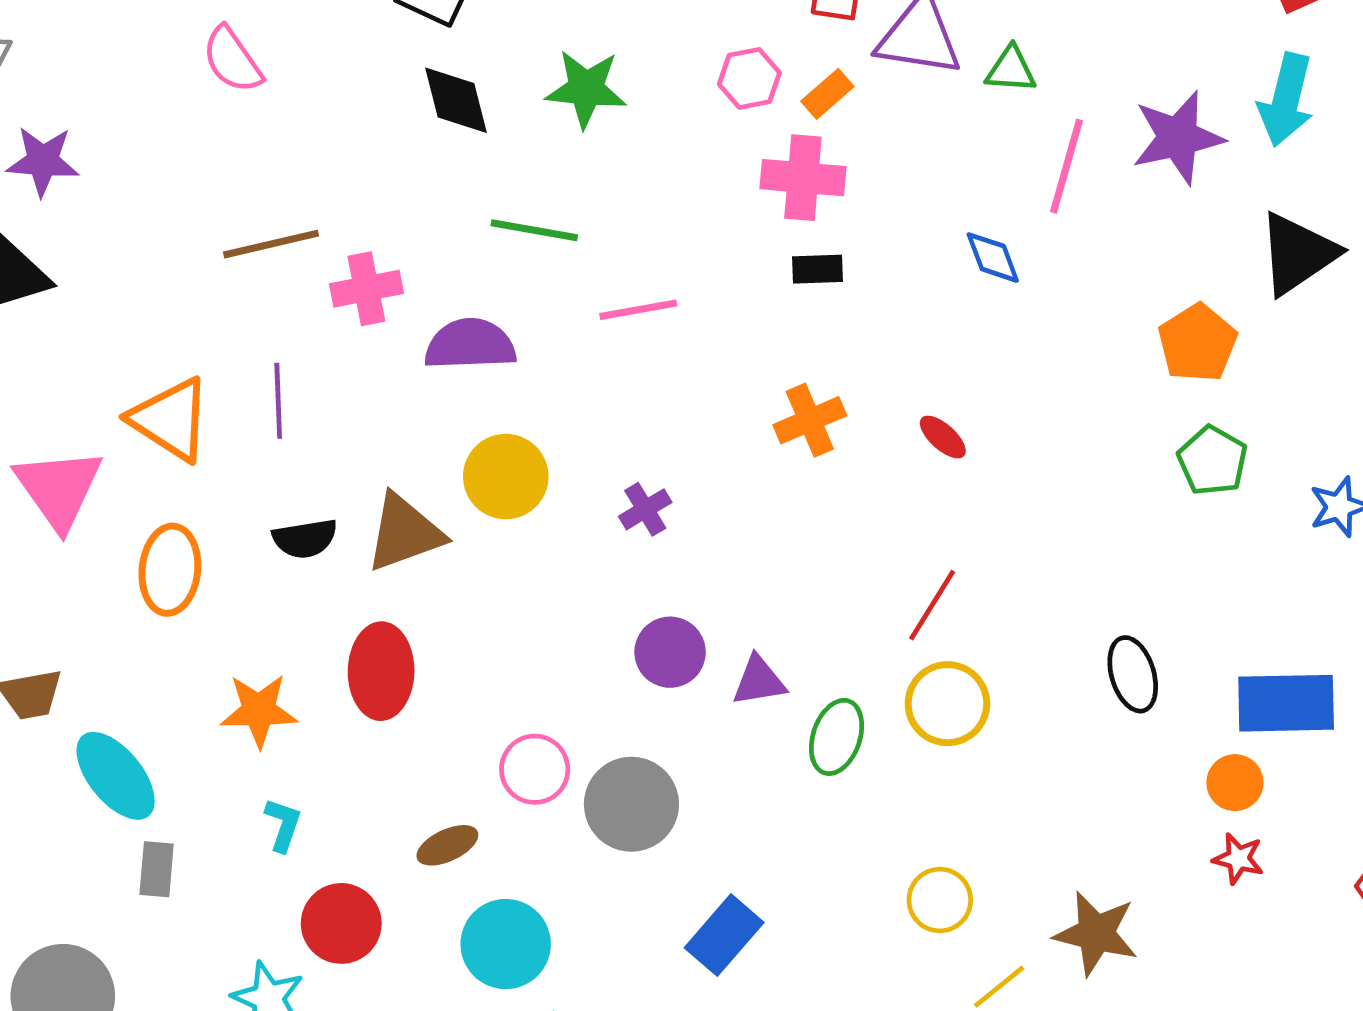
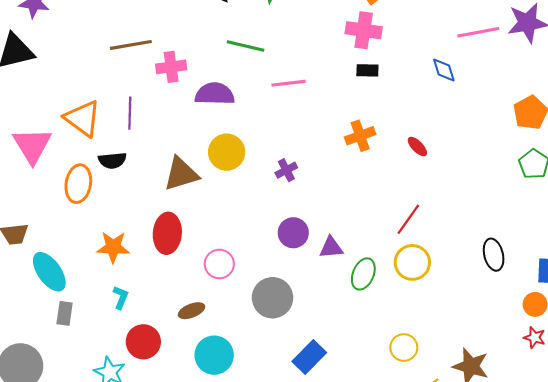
pink line: (1066, 166) -> (478, 32), turned 60
black semicircle: (305, 539) -> (112, 160), moved
pink circle: (535, 769) -> (219, 264), moved

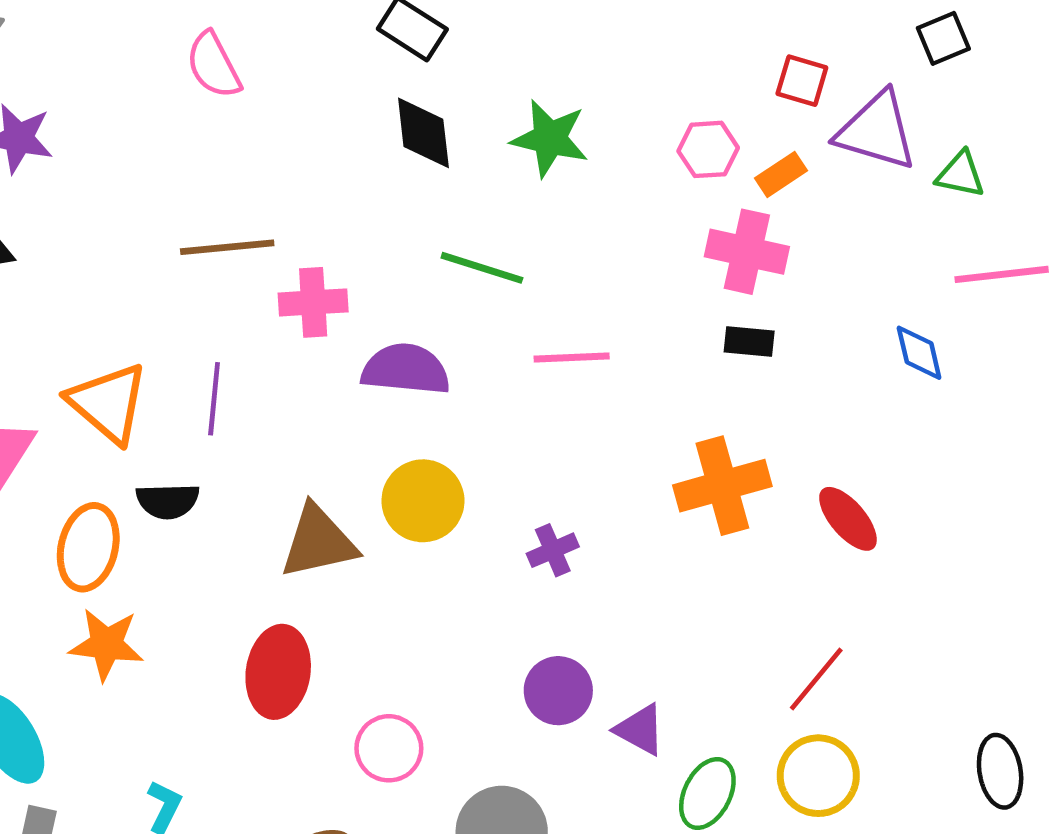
orange cross: (360, 136) -> (722, 486), size x1.4
red ellipse: (417, 147) -> (848, 519), size x1.4
orange star: (113, 247) -> (106, 644), moved
purple triangle: (331, 248) -> (640, 730), turned 30

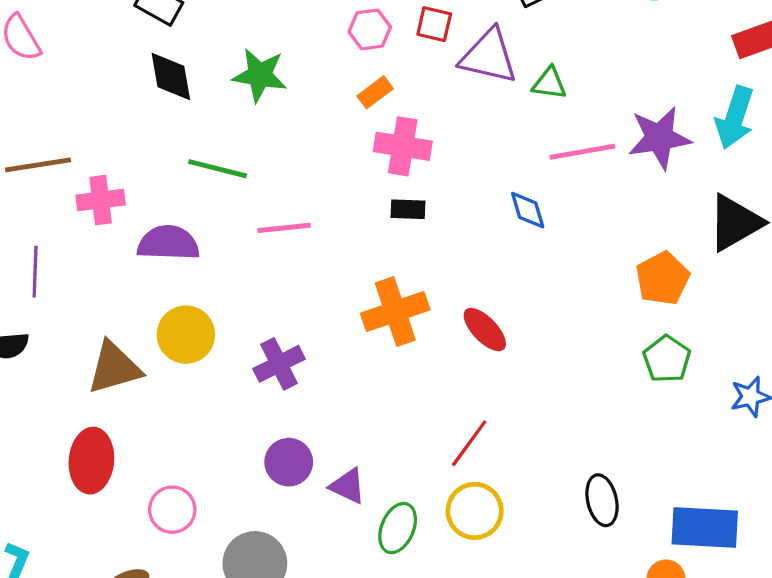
pink hexagon: (708, 149) -> (370, 29), moved
orange rectangle: (781, 174) -> (375, 92), moved
purple cross: (553, 550) -> (279, 364), size x1.4

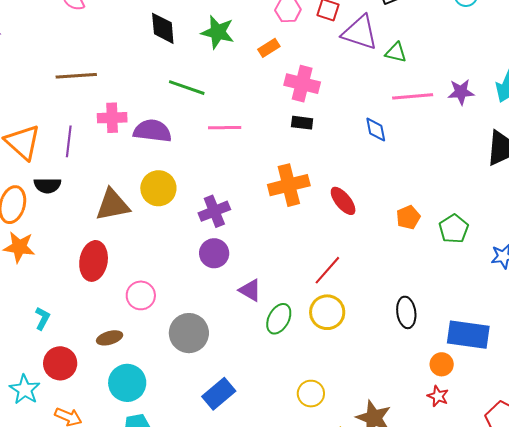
orange rectangle: (375, 92) -> (269, 48), moved
purple star: (659, 138) -> (461, 92), size x0.7
pink cross: (101, 200) -> (112, 118), moved
orange pentagon: (663, 278) -> (408, 217), moved, size x0.7
purple circle: (289, 462) -> (214, 253), moved

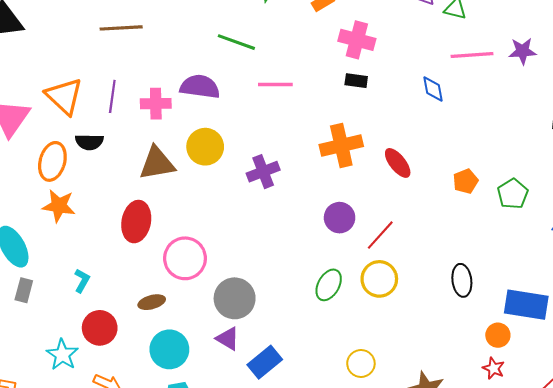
pink cross: (112, 118) -> (156, 104), moved
purple circle: (214, 253) -> (340, 218), moved
purple triangle: (250, 290) -> (228, 339), moved
pink circle: (141, 295) -> (185, 258), size x1.4

